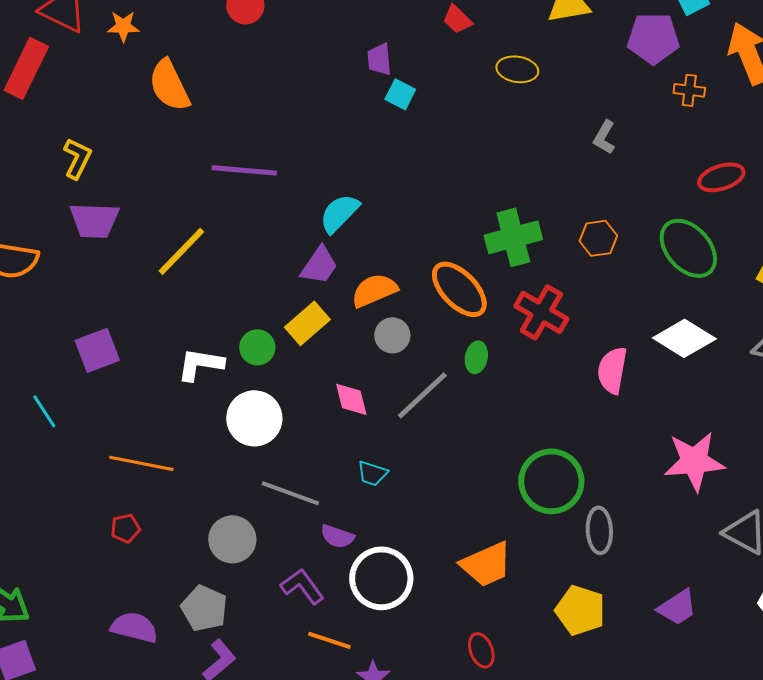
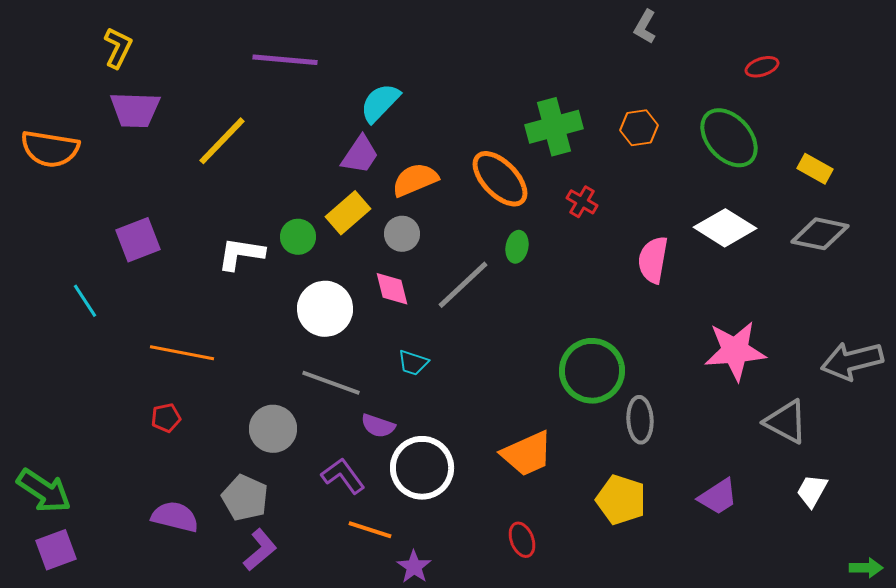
red ellipse: (721, 177) -> (762, 67), size x0.7
red cross: (541, 312) -> (582, 202), size x0.6
gray circle: (392, 335) -> (402, 234), moved
white circle: (254, 418) -> (325, 309), moved

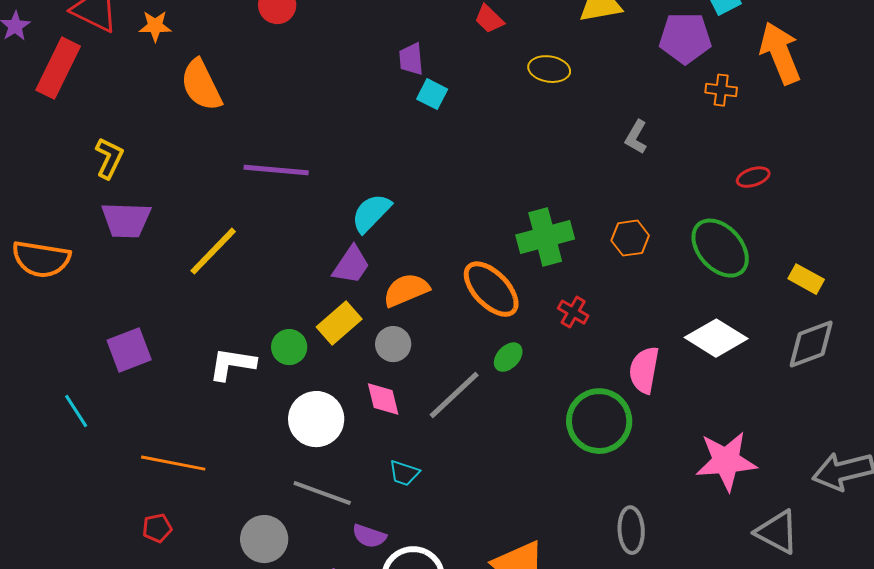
gray diamond: (820, 234) -> (811, 344), turned -32
green ellipse: (517, 247) -> (508, 357), turned 32
green circle: (592, 371) -> (599, 421), moved

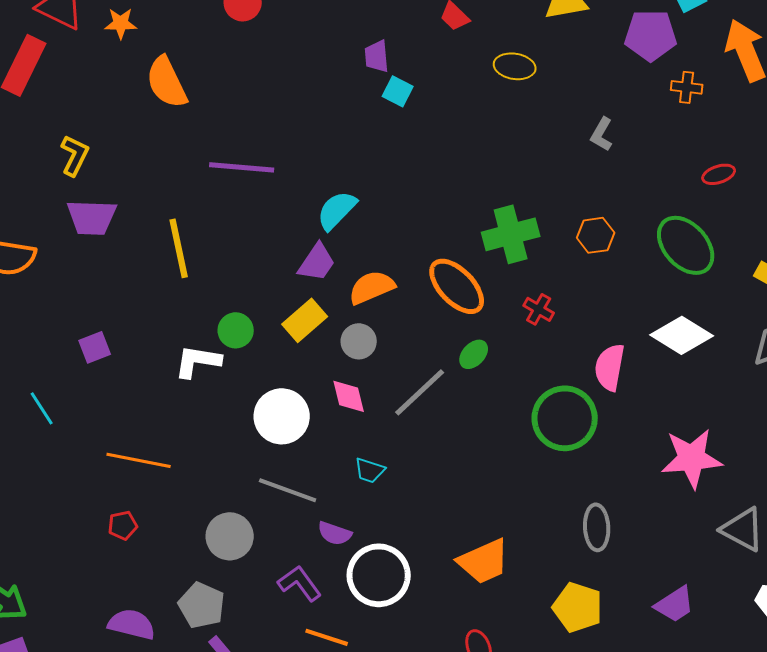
yellow line: (213, 251) -> (179, 248), turned -56
green circle: (289, 347) -> (236, 330), moved
purple square: (129, 350) -> (95, 347), size x0.7

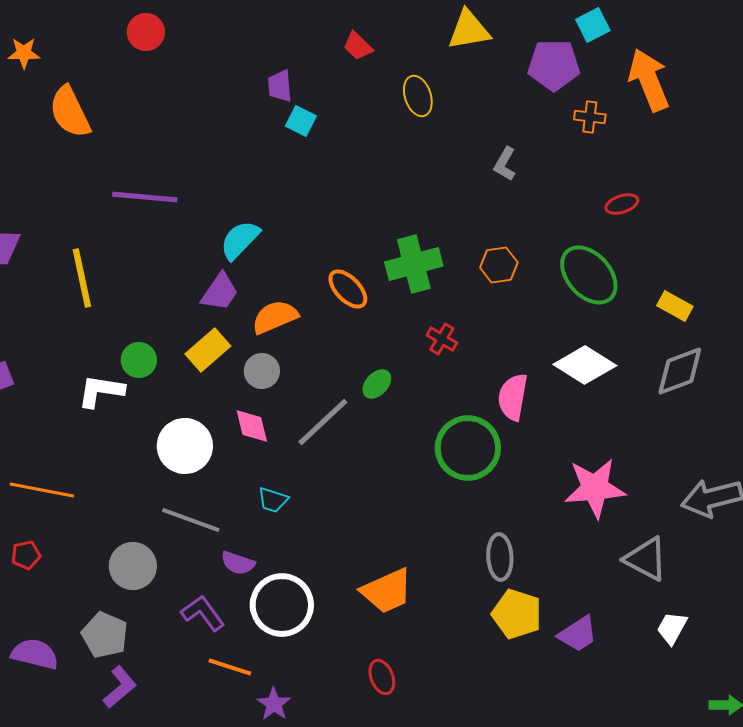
yellow ellipse: (515, 66) -> (418, 96), turned 63
orange ellipse: (457, 286) -> (348, 289), moved, size x0.7
yellow pentagon: (578, 607) -> (517, 614), moved

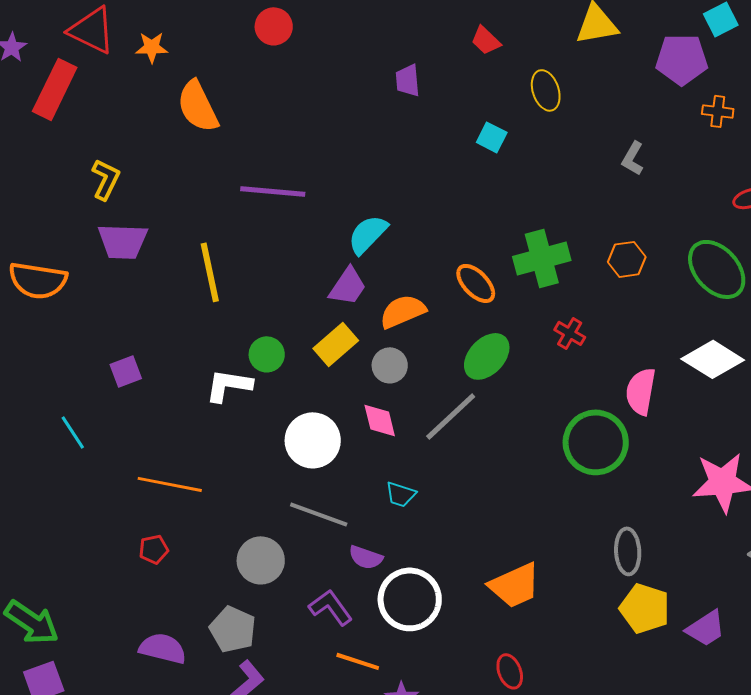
cyan square: (301, 121) -> (492, 137), moved
green ellipse: (377, 384) -> (487, 356), moved, size x1.6

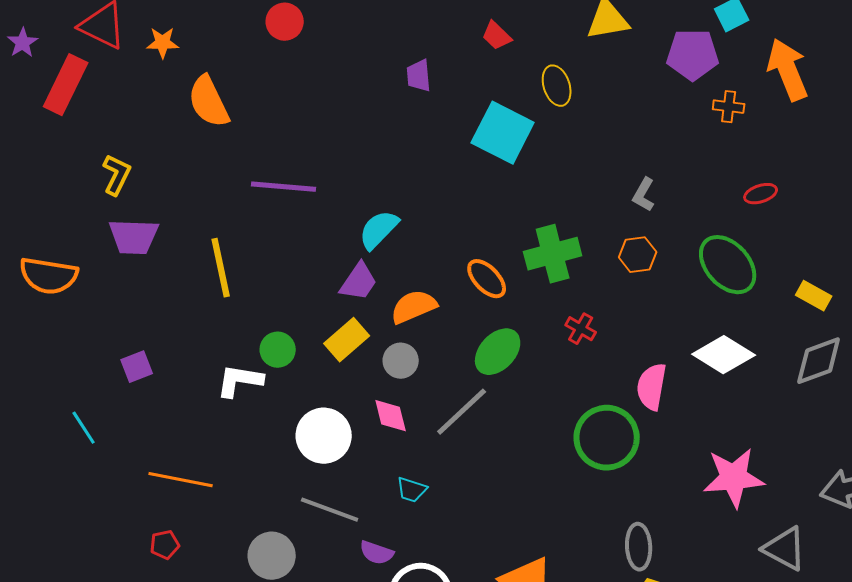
cyan square: (492, 137) -> (503, 133), size x2.0
gray L-shape: (633, 158) -> (644, 195), moved

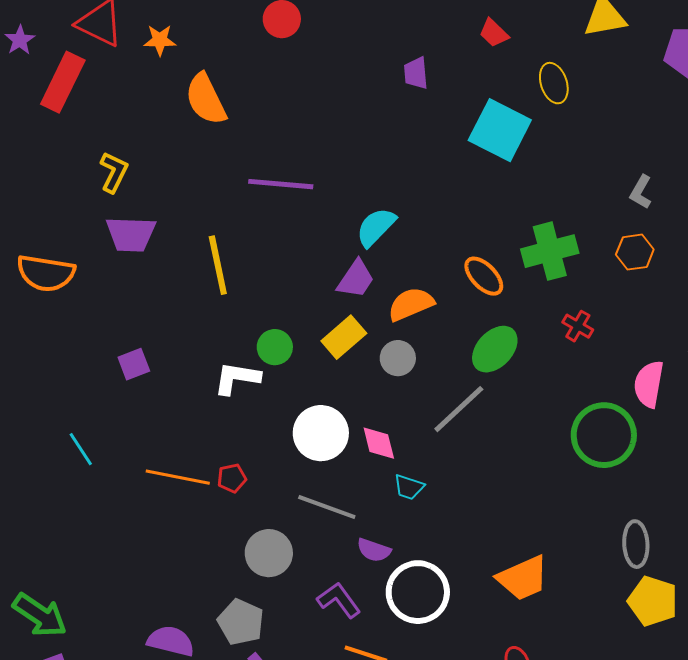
pink diamond: (391, 416) -> (379, 443), moved
cyan line: (84, 428) -> (81, 449), moved
red pentagon: (165, 545) -> (232, 478), moved

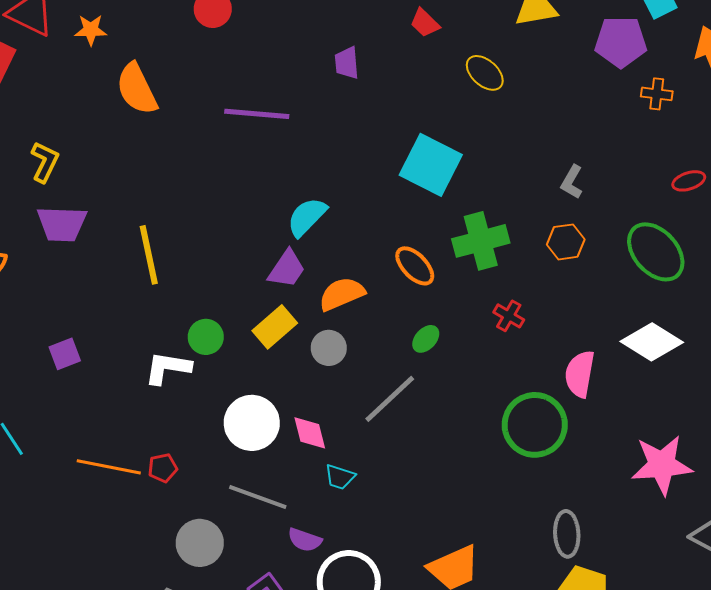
yellow ellipse: (554, 83) -> (485, 73), turned -30
cyan square: (500, 130) -> (431, 165), moved
purple line: (281, 184) -> (257, 114), moved
green ellipse: (495, 349) -> (426, 339), size x0.6

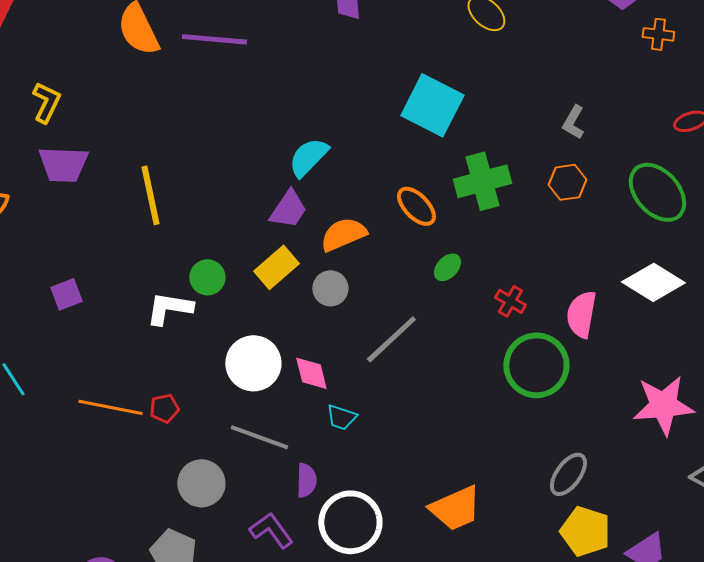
purple line: (257, 114) -> (214, 39), moved
red cross: (509, 316) -> (510, 301), moved
green ellipse: (426, 339) -> (447, 267), moved
gray ellipse: (567, 534) -> (568, 474), turned 39
purple semicircle: (305, 540) -> (306, 480), turned -108

